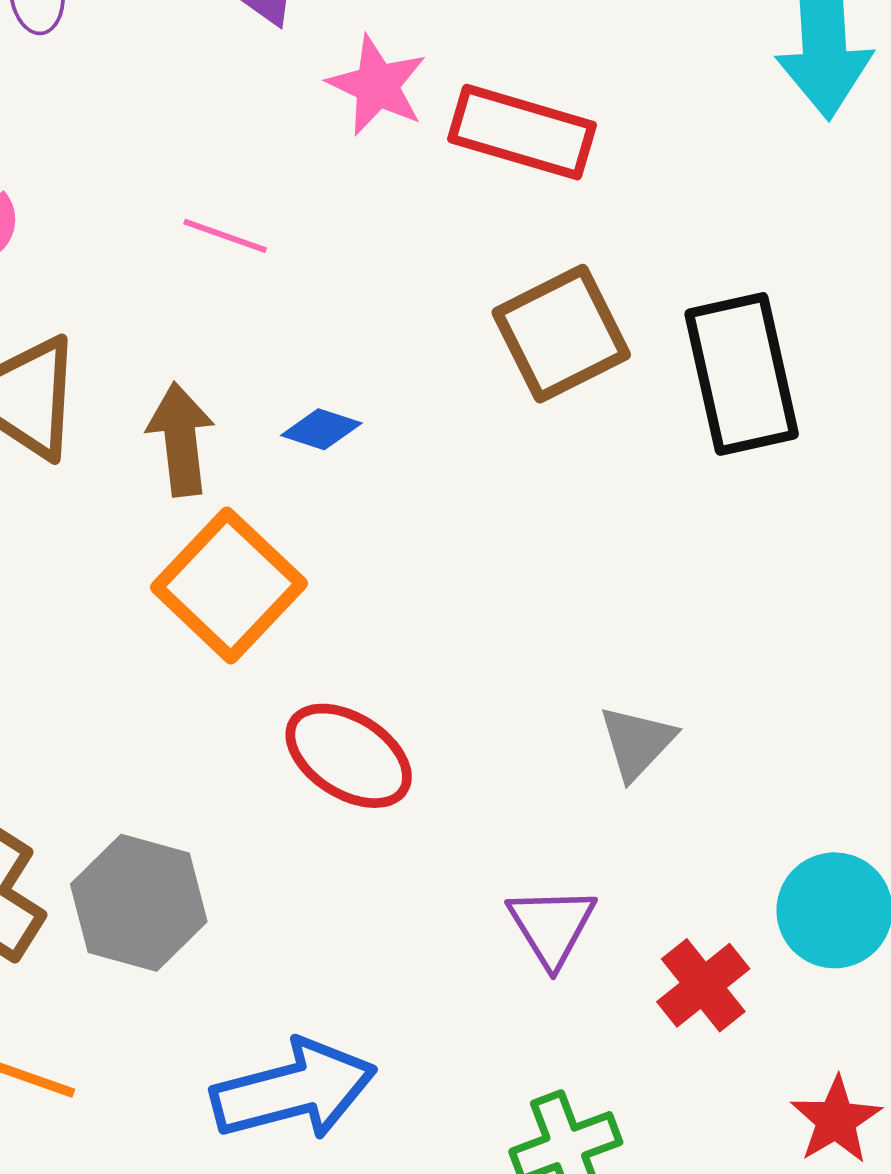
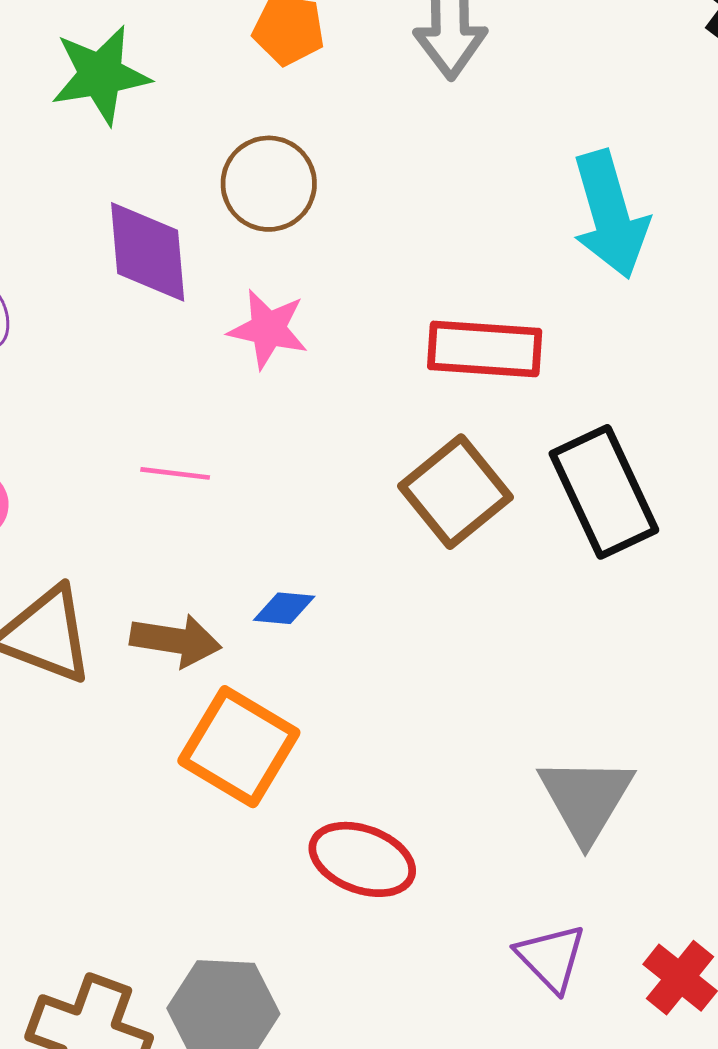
red rectangle: (522, 132) -> (485, 349), moved
brown arrow: (181, 439) -> (176, 641), turned 118
gray triangle: (637, 742) -> (586, 799), size x1.5

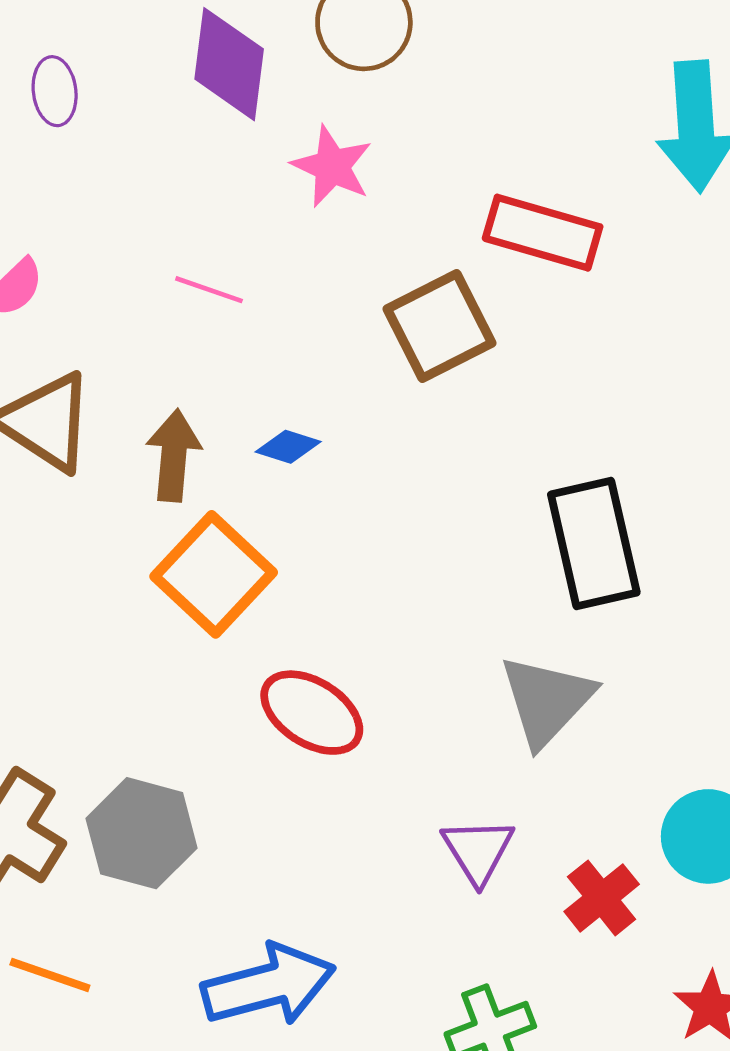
brown square: (456, 492) -> (439, 326), moved
black rectangle: (604, 492) -> (594, 544), moved
brown arrow: (176, 641) -> (174, 456), turned -106

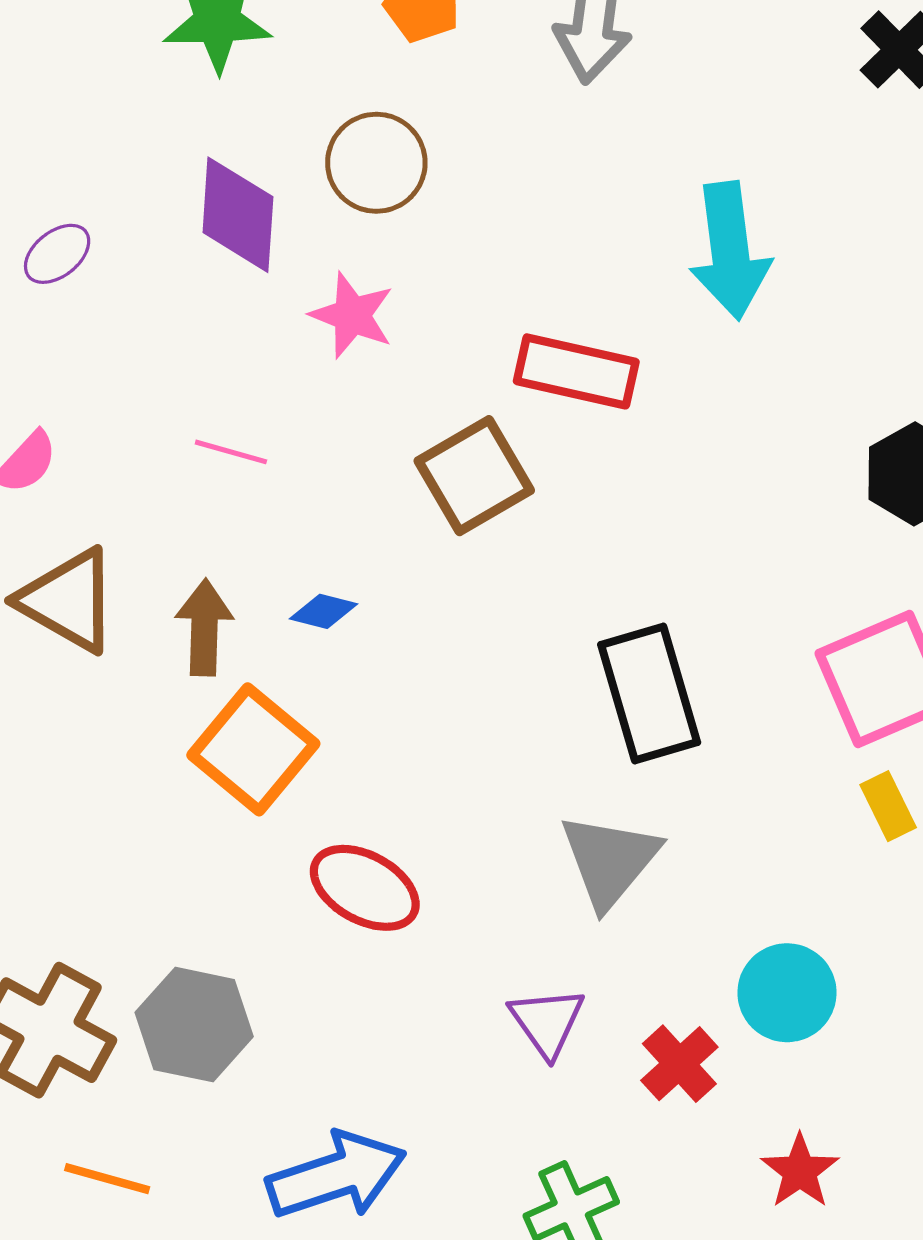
purple ellipse: (55, 91) -> (57, 254), turned 62

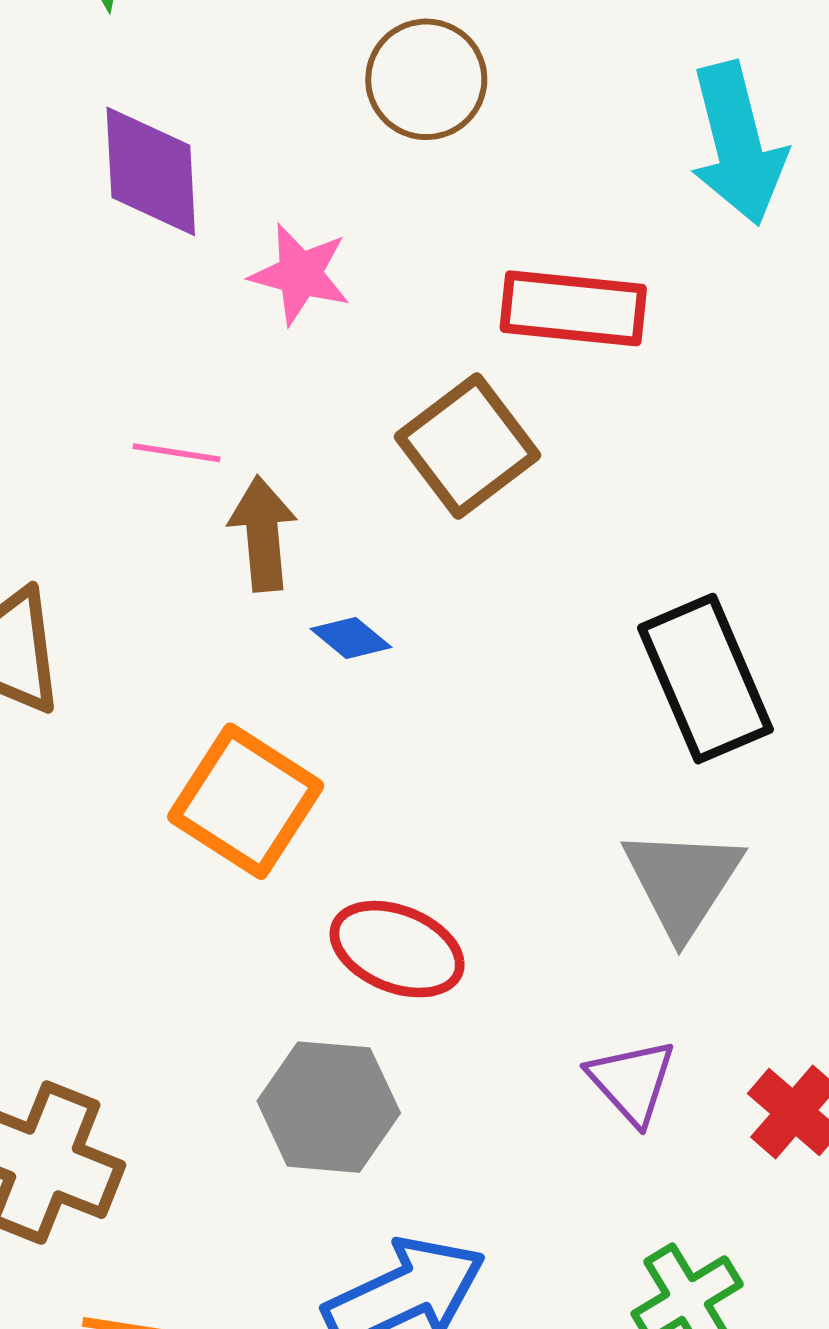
brown circle: (376, 163) -> (426, 79), moved
blue diamond: (323, 611) -> (351, 638), moved, turned 32
brown arrow: (204, 628) -> (263, 534), moved
gray hexagon: (194, 1025) -> (329, 1107), moved

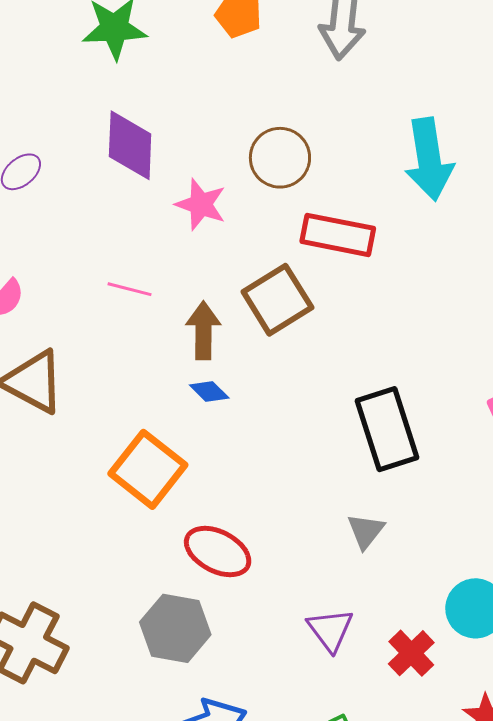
brown circle: (426, 79) -> (280, 158), moved
brown arrow: (263, 534) -> (203, 330), moved
gray triangle: (683, 882) -> (366, 531), size x0.6

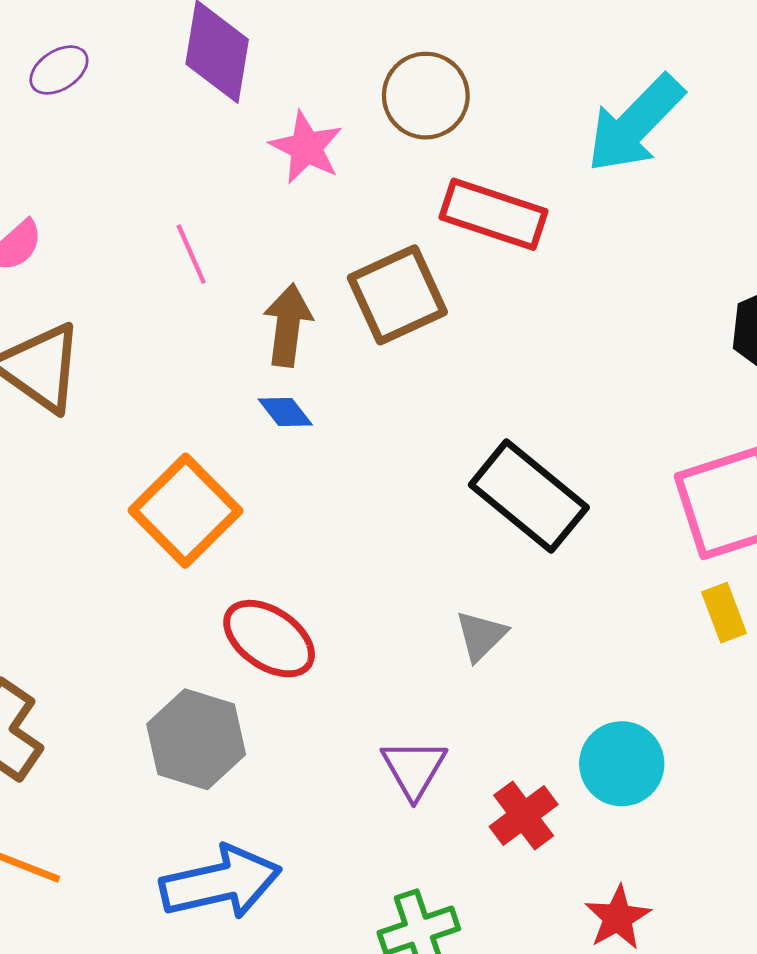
cyan arrow: (429, 159) -> (635, 124), turned 46
pink line: (130, 289) -> (191, 254), turned 45
black rectangle: (387, 429) -> (529, 496), turned -40

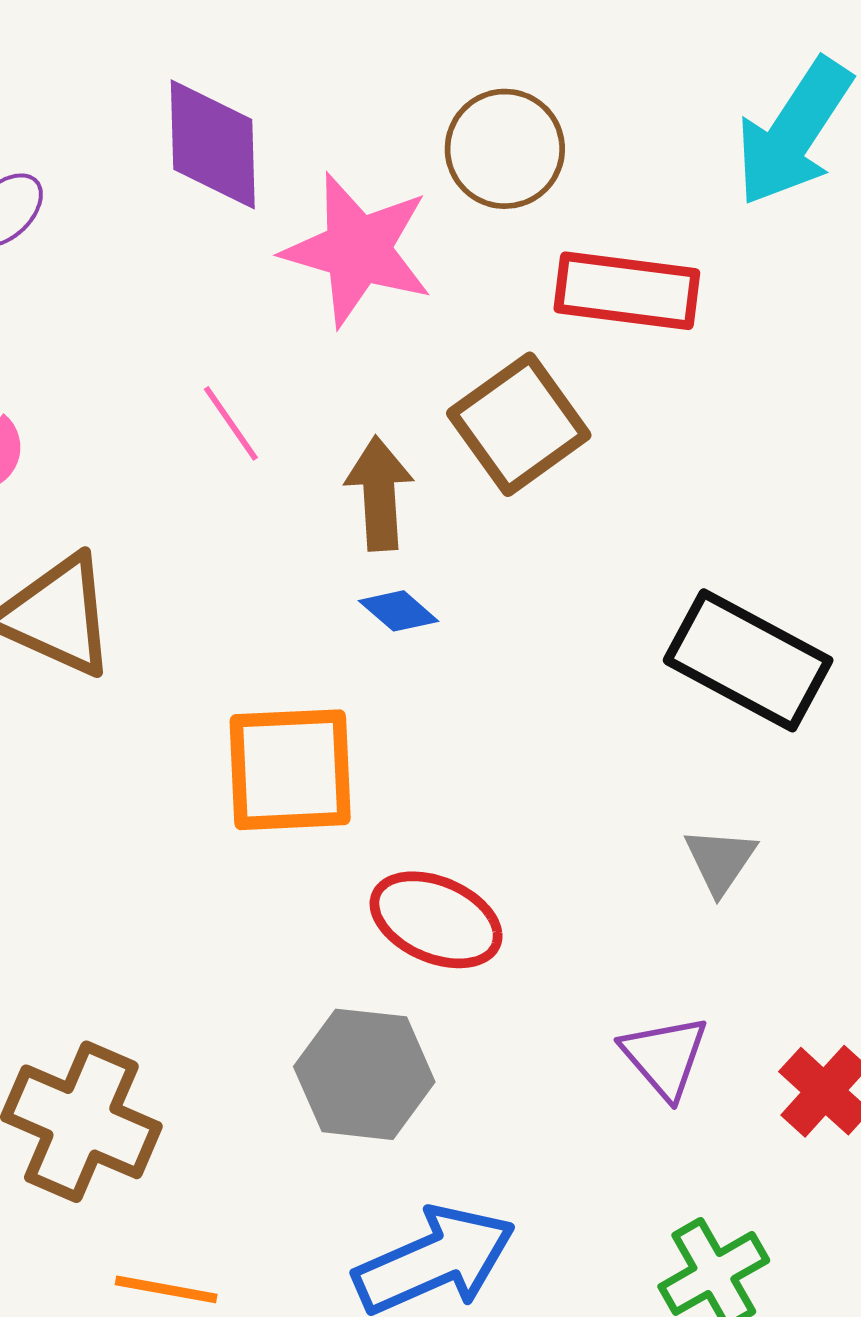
pink star: (306, 147) -> (358, 250), size x1.5
orange square: (185, 511) -> (290, 770), turned -37

